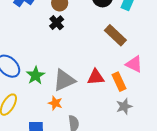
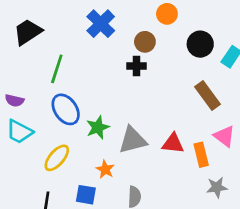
black cross: (57, 23) -> (136, 66), turned 32
orange star: (55, 103) -> (105, 169), moved
gray star: (124, 106) -> (217, 187), moved

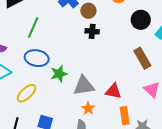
brown circle: (145, 42) -> (88, 11), moved
blue ellipse: (66, 109) -> (37, 58), turned -50
orange rectangle: (201, 155) -> (125, 116), moved
orange star: (105, 169) -> (88, 108), moved

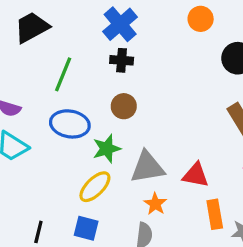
brown circle: (88, 11) -> (124, 106), moved
black cross: (92, 31) -> (122, 60), moved
yellow ellipse: (27, 93) -> (95, 187), moved

